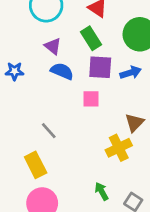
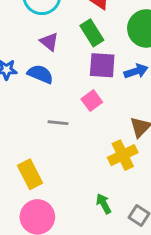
blue semicircle: (62, 71) -> (40, 74), moved
pink square: (91, 99) -> (92, 101), turned -36
gray line: (49, 131) -> (58, 123), moved, turned -42

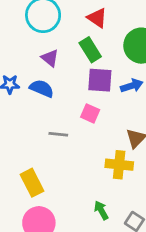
pink square: (92, 101) -> (90, 113), turned -30
yellow cross: (123, 155) -> (119, 165), turned 32

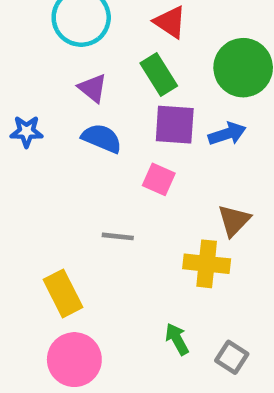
blue semicircle: (42, 88) -> (102, 138), moved
gray line: (58, 134) -> (118, 236), moved

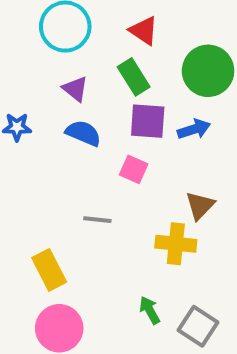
gray square: (232, 357) -> (198, 326), size x1.4

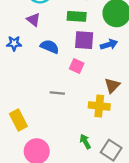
green rectangle: (134, 77) -> (77, 16), turned -54
purple triangle: (75, 89) -> (33, 20), moved
yellow rectangle: (49, 270) -> (18, 120), moved

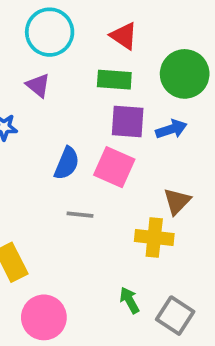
blue semicircle: (50, 47) -> (67, 163), moved, turned 90
pink square: (77, 66) -> (114, 167), size x1.5

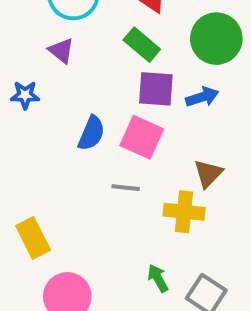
green rectangle: (114, 80) -> (142, 45), turned 36
gray line: (80, 215) -> (126, 188), moved

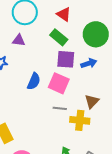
purple triangle: (61, 51) -> (19, 40), turned -32
gray line: (126, 188) -> (60, 108), moved

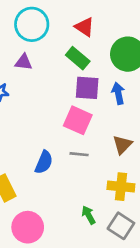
blue arrow: (89, 63) -> (118, 93), turned -84
blue semicircle: (34, 81) -> (44, 162), moved
yellow cross: (80, 120) -> (121, 187), moved

